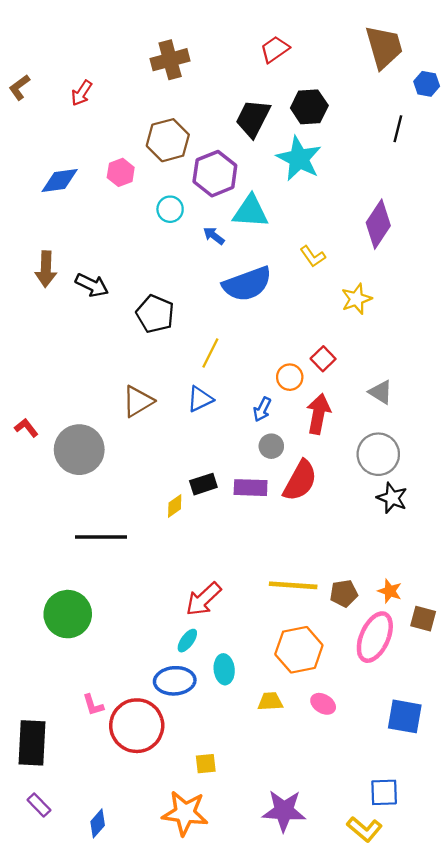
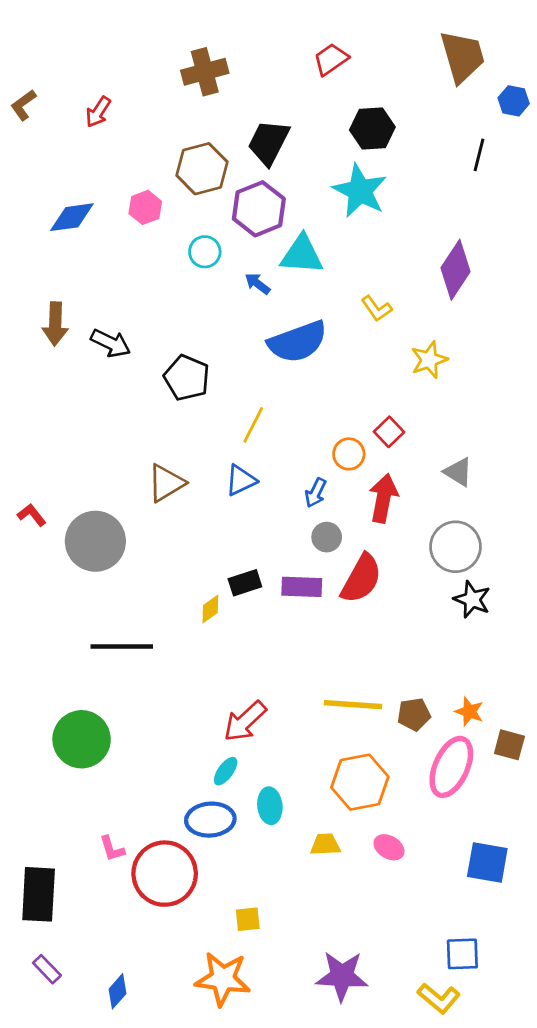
black trapezoid: (253, 118) -> (268, 142), moved

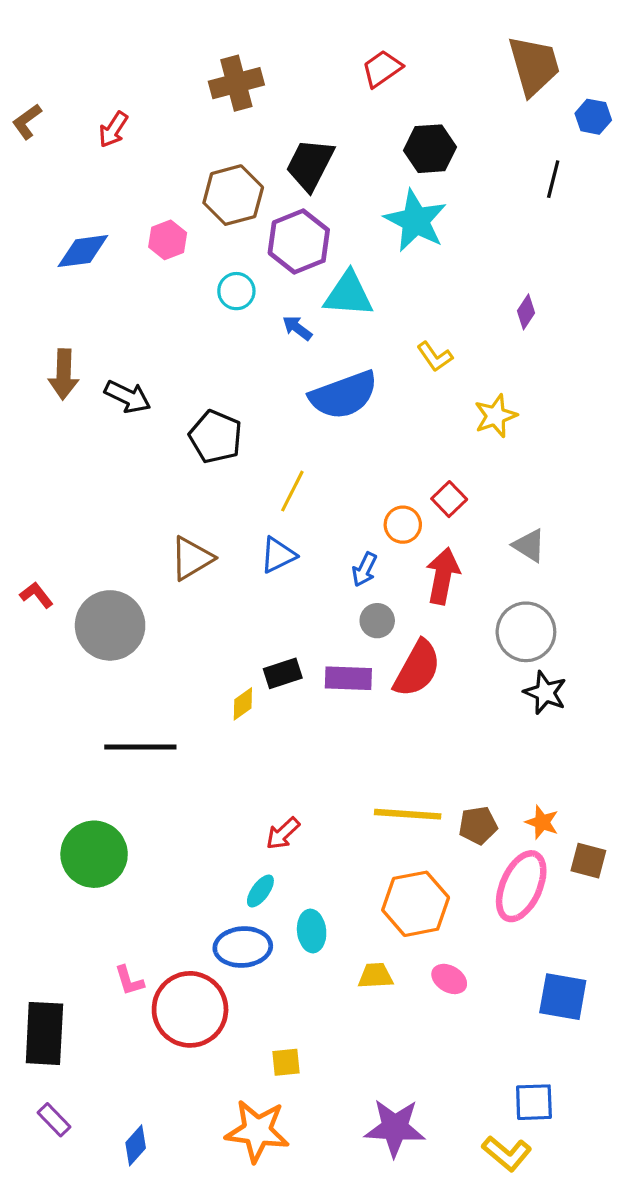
purple diamond: (455, 270) -> (526, 312), size x0.5
red arrow: (245, 721) -> (283, 833), size x0.7

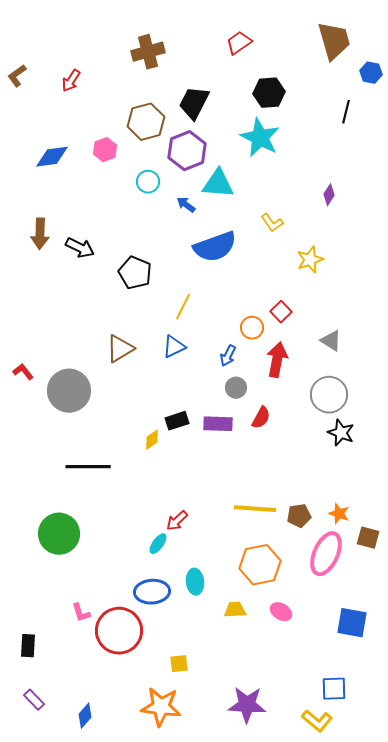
red semicircle: (417, 669) -> (261, 418), size x0.6
cyan ellipse: (260, 891) -> (158, 544), moved
black rectangle: (44, 1033) -> (28, 646), size x0.6

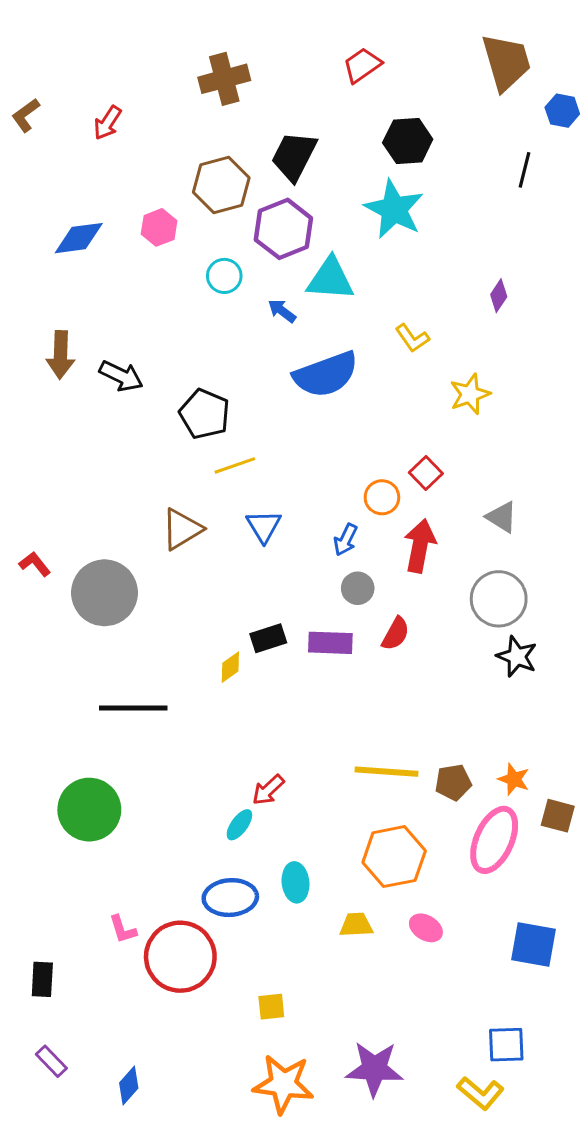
yellow line: (183, 307) -> (235, 465), moved, turned 44
blue triangle: (174, 347) -> (264, 526), turned -35
orange star: (161, 707) -> (283, 1084), moved

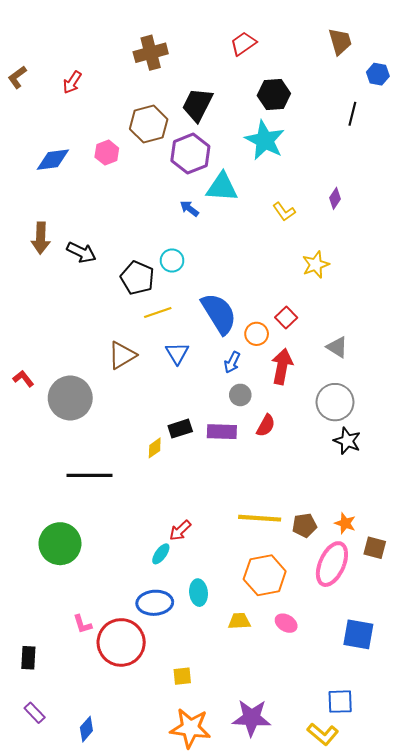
brown trapezoid: (506, 62) -> (340, 42), size x0.7
cyan circle: (224, 276) -> (172, 261), moved
yellow L-shape: (412, 338) -> (284, 212), moved
blue semicircle: (326, 374) -> (219, 313), moved, turned -102

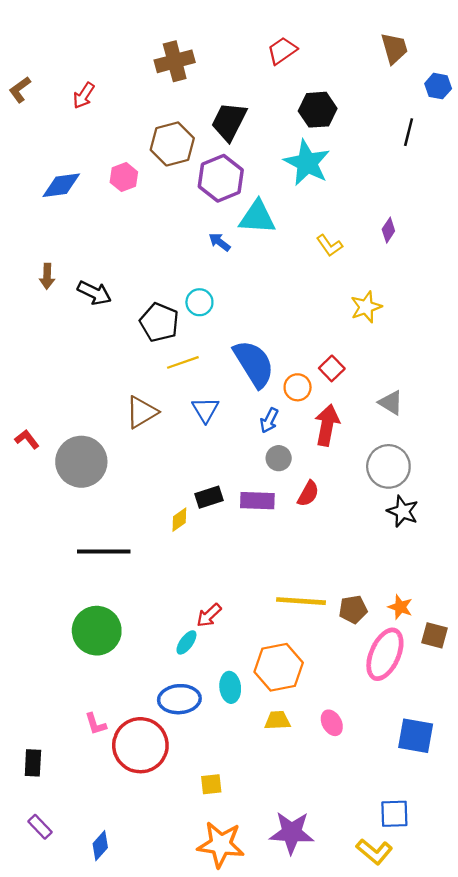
brown arrow: (41, 238) -> (47, 276), size x0.7
green circle: (60, 544) -> (97, 631), moved
orange hexagon: (265, 575) -> (279, 667), moved
pink ellipse: (286, 623) -> (332, 723), turned 30

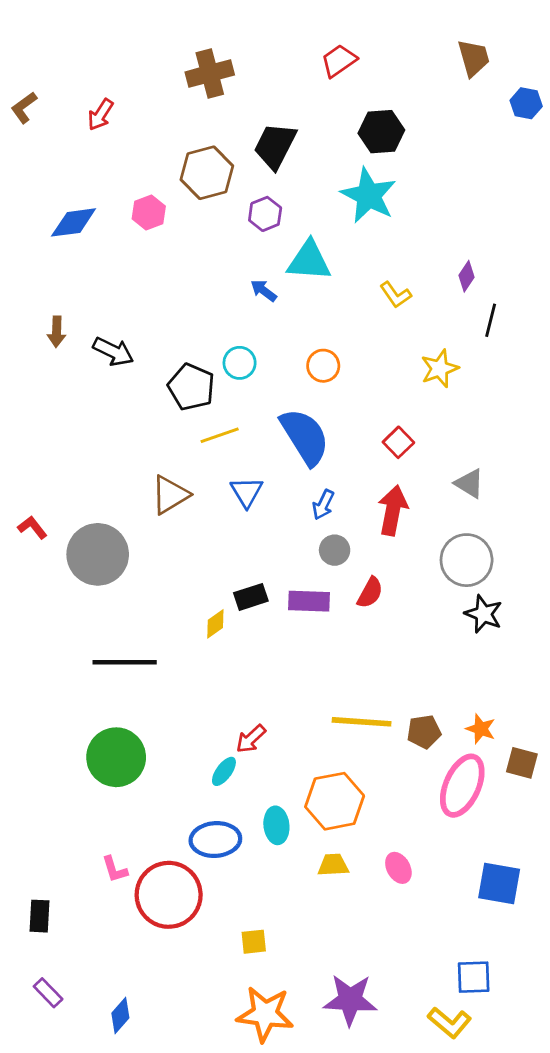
black line: (409, 132) -> (491, 320), moved
purple hexagon: (221, 178) -> (265, 214), size x0.6
orange circle: (298, 387) -> (323, 366), moved

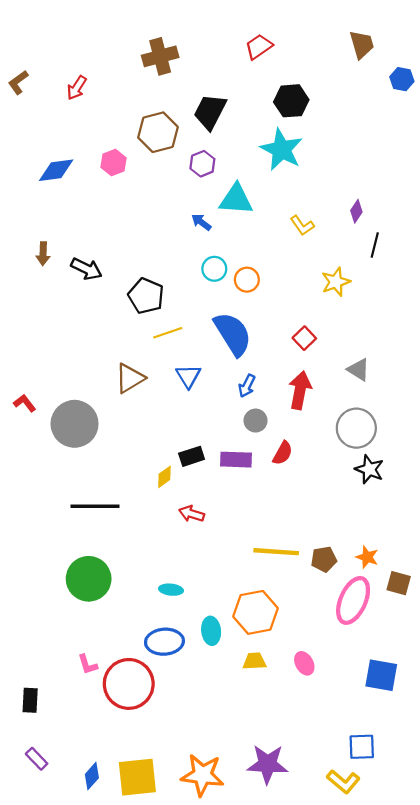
cyan circle: (240, 363) -> (214, 269), moved
red arrow: (251, 739) -> (192, 514), moved, turned 60
cyan ellipse: (224, 771) -> (171, 590), turned 60
yellow square: (254, 942) -> (137, 777), moved, size x2.0

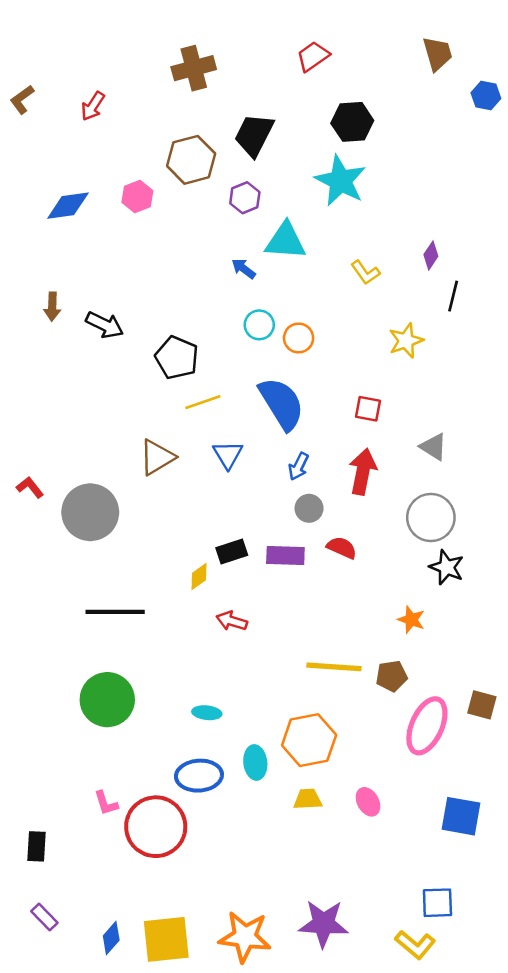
red square: (304, 338) -> (368, 409), turned -35
red semicircle: (283, 453) -> (342, 548), turned -95
orange star: (367, 557) -> (411, 620), moved

